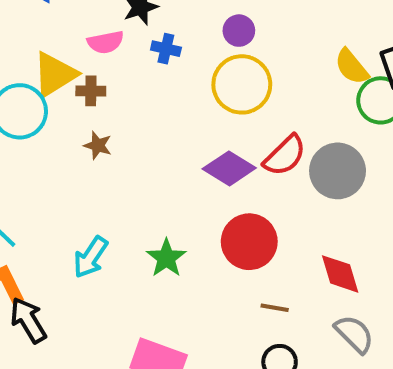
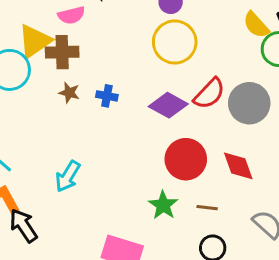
blue cross: (166, 49) -> (107, 96), moved
brown cross: (91, 91) -> (62, 52), size x1.5
green star: (166, 258) -> (163, 205), moved
red diamond: (340, 274) -> (238, 166), moved

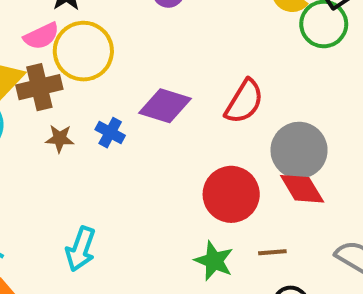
yellow circle: (175, 42) -> (83, 51), moved
blue cross: (107, 96) -> (110, 133), turned 30
gray circle: (249, 103) -> (299, 150), moved
purple diamond: (168, 105) -> (165, 106), moved

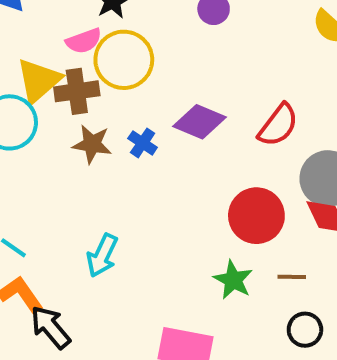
brown star: (60, 139) -> (92, 144), size x1.4

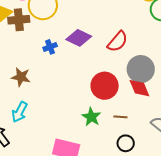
blue cross: (143, 143) -> (50, 47), turned 32
brown star: (92, 144) -> (21, 77), moved
cyan arrow: (102, 255) -> (20, 112), moved

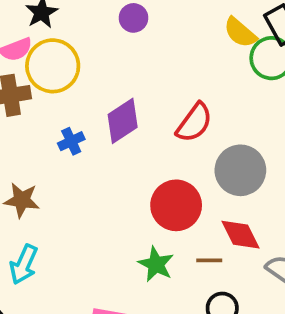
purple diamond: (79, 38) -> (123, 121), turned -55
red diamond: (139, 88) -> (240, 235), moved

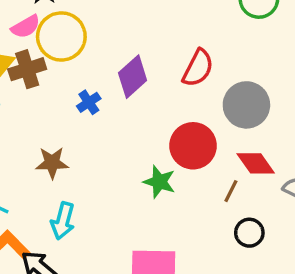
brown line: (209, 260) -> (231, 191), turned -55
green star: (156, 264) -> (159, 182), moved

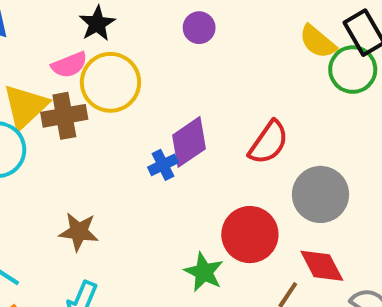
blue cross: (89, 102) -> (163, 165), moved

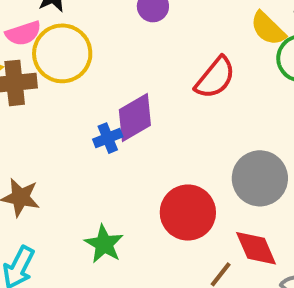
red semicircle: (269, 142) -> (215, 78), moved
green star: (204, 272) -> (104, 244), moved

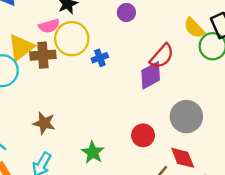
purple diamond: (135, 117) -> (151, 75), moved
blue cross: (108, 138) -> (100, 58), moved
red circle: (188, 213) -> (143, 135), size x0.7

